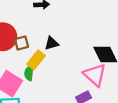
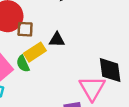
green semicircle: (29, 73) -> (23, 64), turned -48

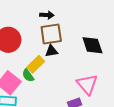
brown square: (25, 29) -> (51, 34), moved, size x1.6
black diamond: (110, 70) -> (92, 45), moved

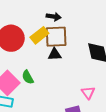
yellow rectangle: (36, 64) -> (39, 35), moved
pink triangle: (87, 84) -> (88, 93), size x0.6

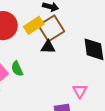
brown square: (56, 37) -> (51, 28), turned -35

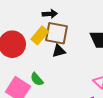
brown square: (51, 28) -> (56, 33), turned -30

